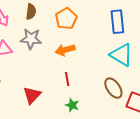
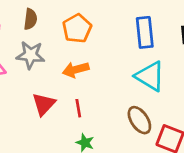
red triangle: (32, 95) -> (44, 104), moved

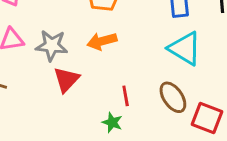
gray star: (30, 55) -> (52, 46), moved
red line: (78, 108) -> (126, 96), moved

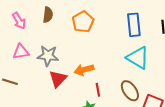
orange arrow: (102, 41) -> (84, 70), moved

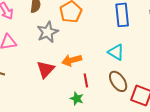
gray star: (48, 56) -> (48, 32), moved, turned -30
cyan triangle: (138, 58) -> (116, 52), moved, size x0.7

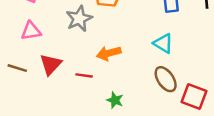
red triangle: (46, 69) -> (51, 64), moved
red line: (86, 80) -> (84, 75), moved, turned -72

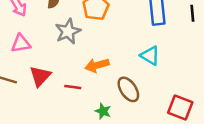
brown ellipse: (166, 79) -> (128, 89), moved

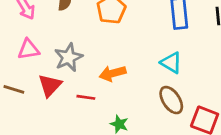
gray star: (68, 31) -> (69, 57), moved
brown ellipse: (128, 89) -> (171, 100), moved

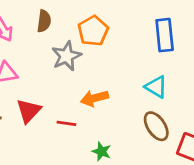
gray star: (69, 57) -> (66, 56), moved

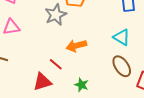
red triangle: (29, 111) -> (42, 82), moved, turned 30
red line: (66, 123) -> (56, 64), turned 32

